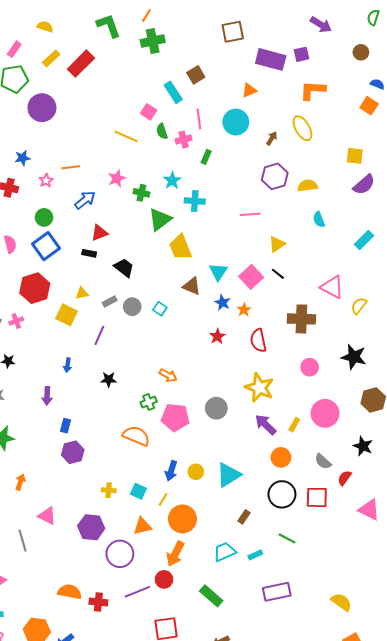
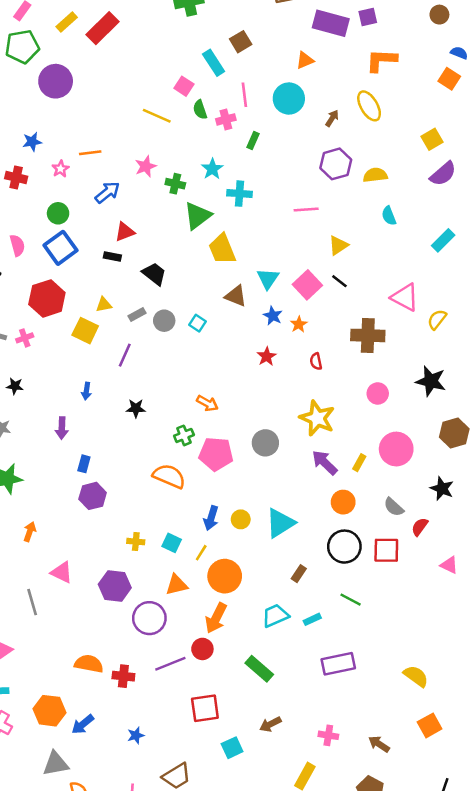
yellow square: (355, 156) -> (432, 139), turned -36
red semicircle: (258, 340) -> (316, 361), size x0.6
pink triangle: (369, 510) -> (449, 565), size x0.7

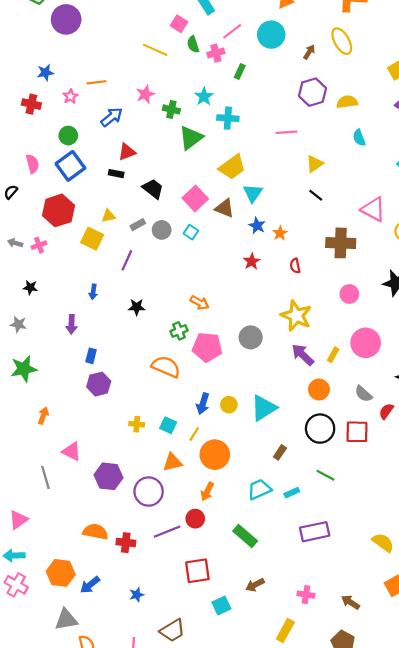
pink line: (244, 95) -> (232, 31), turned 60
yellow trapezoid: (222, 249) -> (232, 167), moved, turned -104
pink square: (307, 285) -> (195, 198), moved
purple hexagon: (115, 586) -> (108, 476), moved
orange arrow: (216, 618) -> (207, 492), size x0.7

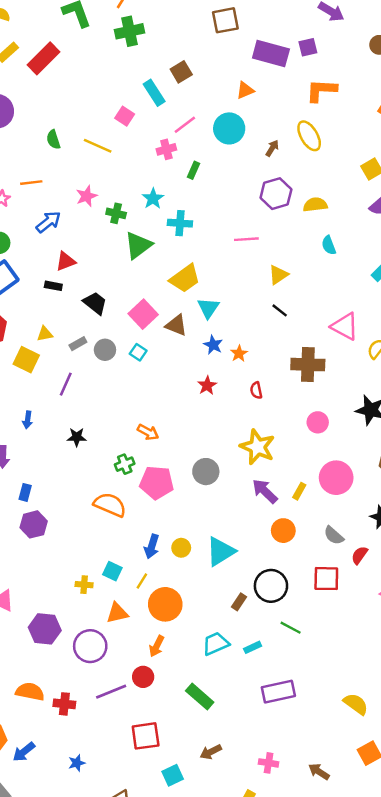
green semicircle: (193, 44) -> (53, 140), moved
yellow cross: (137, 424) -> (84, 585), moved
black circle: (320, 429) -> (271, 586), moved

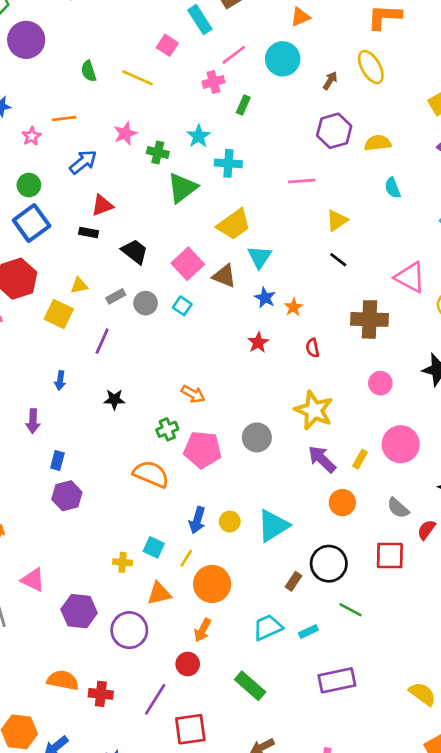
purple line: (111, 692) -> (155, 699), moved, turned -36

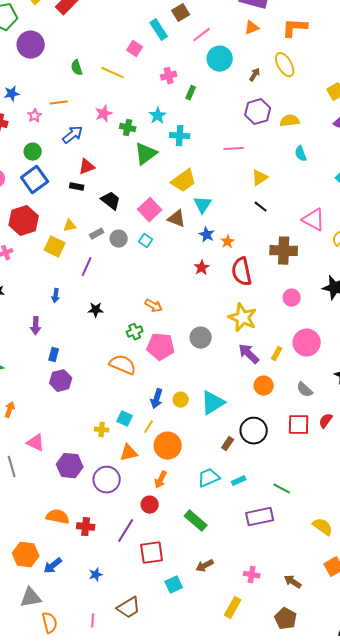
orange triangle: (300, 17) -> (252, 28), moved
pink line: (234, 55) -> (202, 35), moved
red semicircle: (312, 348) -> (242, 272), size x2.0
red semicircle: (426, 530) -> (326, 421), moved
green line: (350, 610) -> (282, 489), moved

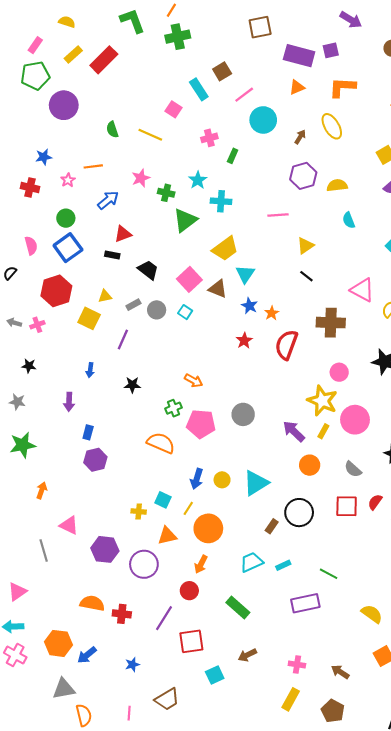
red semicircle: (242, 272) -> (286, 345), turned 32
yellow star: (243, 318) -> (322, 401), moved
yellow rectangle: (233, 608) -> (291, 699), moved

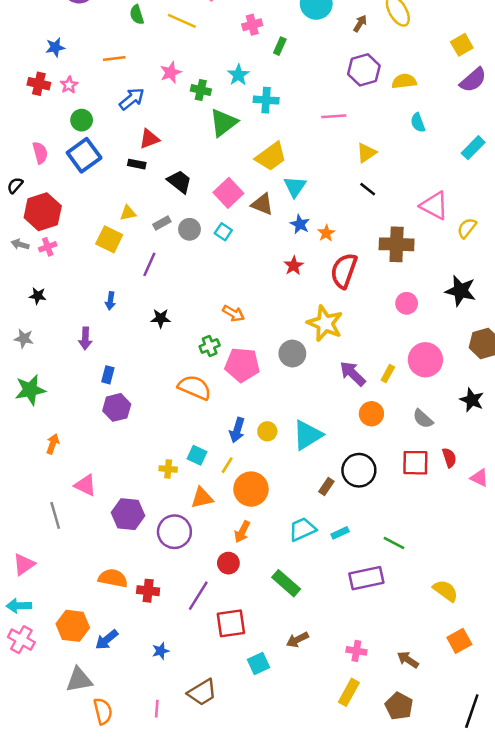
pink star: (68, 180) -> (69, 85), moved
red hexagon: (56, 291) -> (43, 212), moved
yellow star: (322, 401) -> (325, 323), moved
red semicircle: (375, 502) -> (449, 458), turned 126

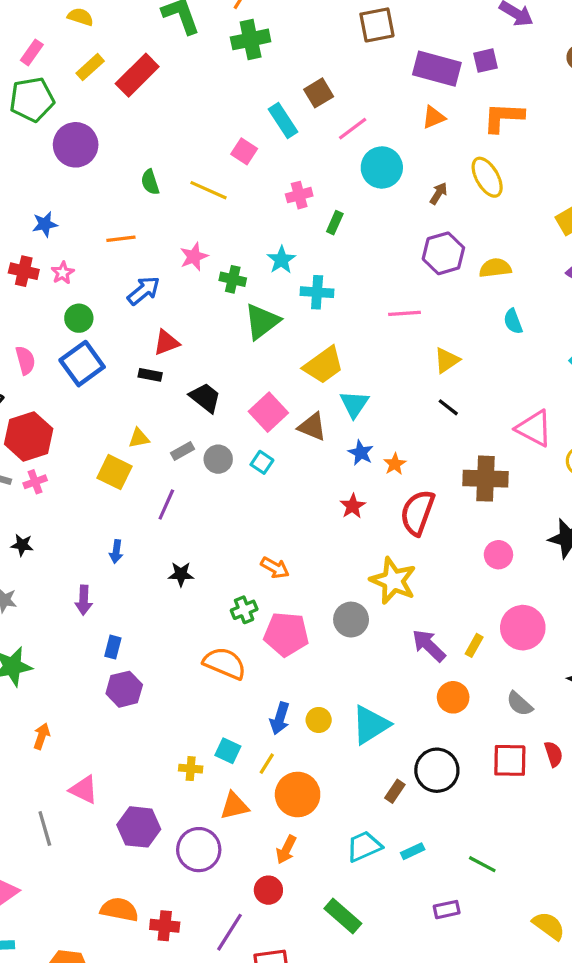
purple rectangle: (366, 578) -> (447, 910), size x0.6

